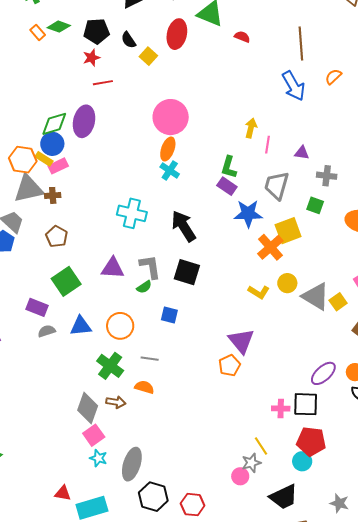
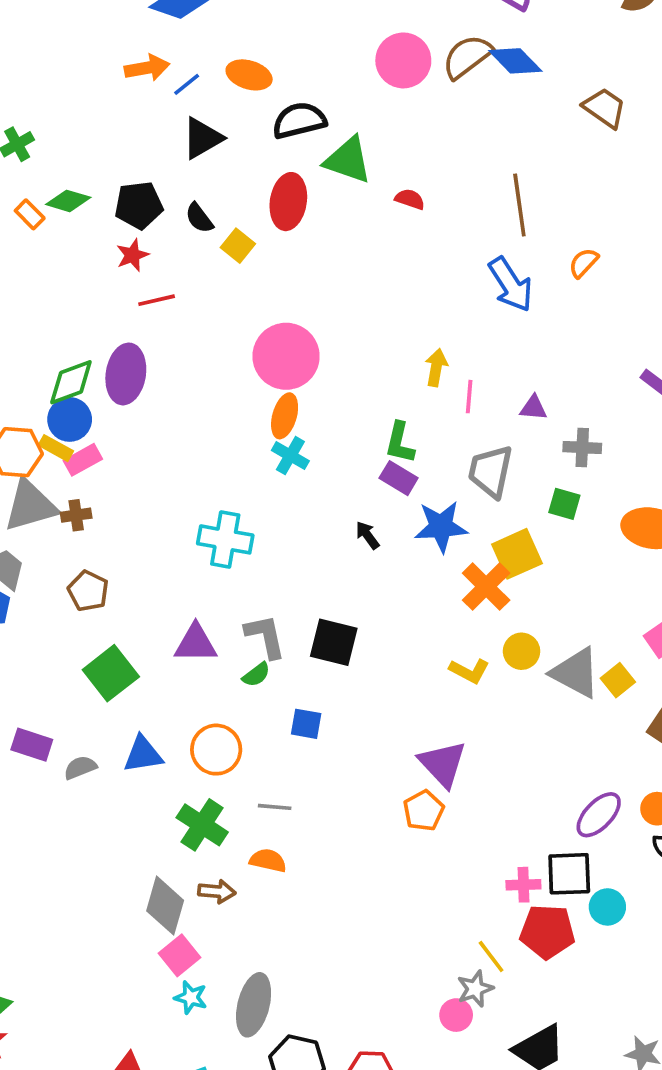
black arrow: (184, 226) -> (367, 535), moved, size x0.5
purple rectangle: (37, 307) -> (32, 745), moved
red pentagon: (311, 441) -> (547, 932), moved
cyan circle: (302, 461) -> (607, 907), moved

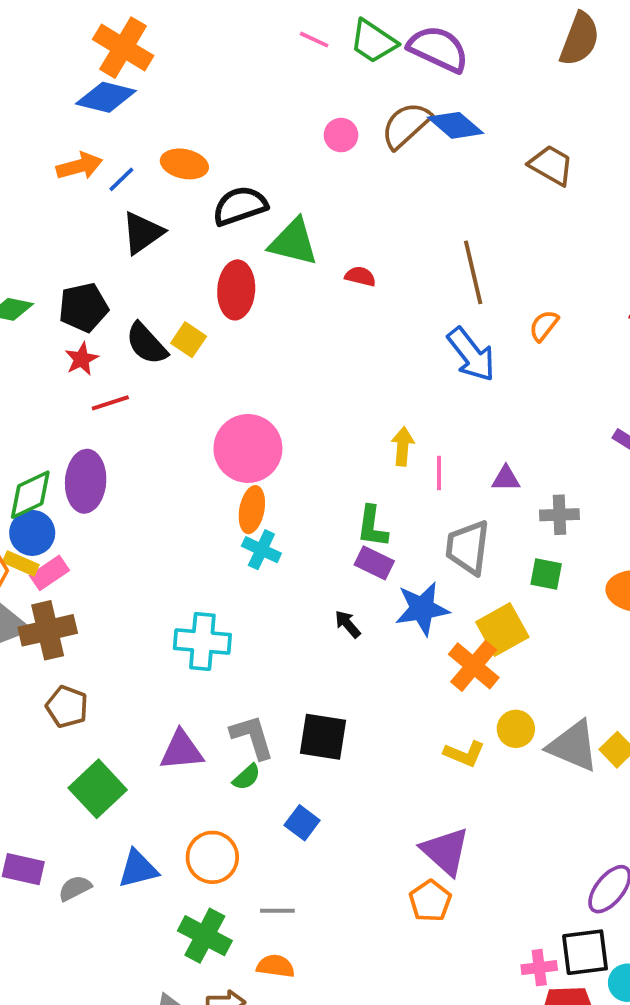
pink circle: (403, 60) -> (341, 135), size x0.6
black semicircle: (199, 218) -> (147, 344), moved, size x1.4
brown cross: (76, 515) -> (48, 630), size x1.8
blue square: (306, 724) -> (302, 823), turned 32

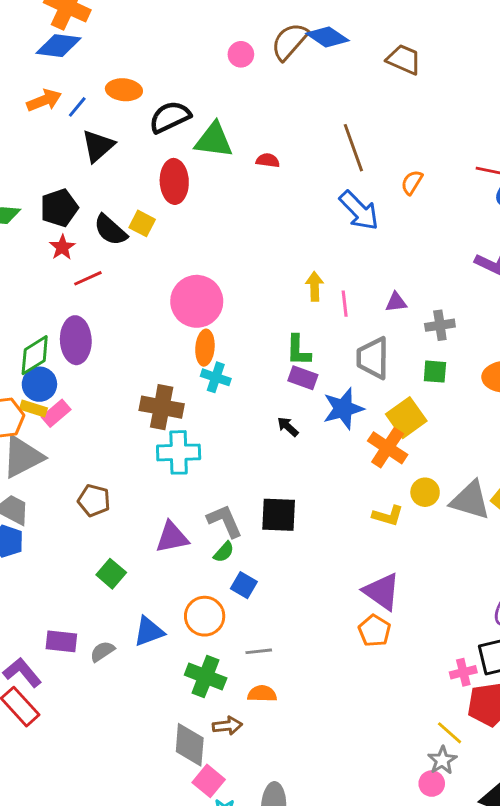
brown cross: (48, 630) -> (162, 407), moved, turned 30
brown pentagon: (67, 707) -> (94, 500), moved
green square: (98, 789) -> (111, 574), size x0.7
blue square: (302, 823) -> (244, 585), moved

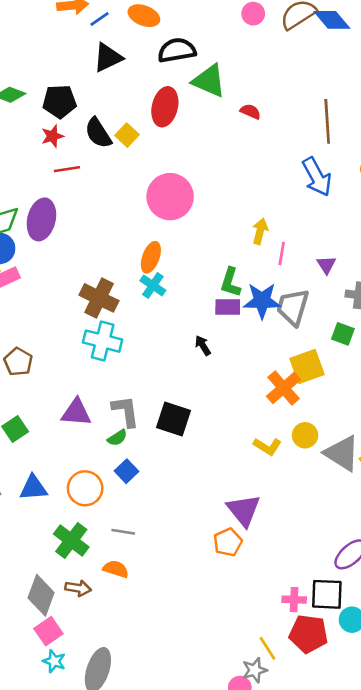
pink circle: (197, 301) -> (170, 197), moved
purple triangle: (396, 302) -> (326, 265), turned 48
purple rectangle: (303, 378) -> (228, 307), turned -35
blue star: (343, 409) -> (262, 301), moved

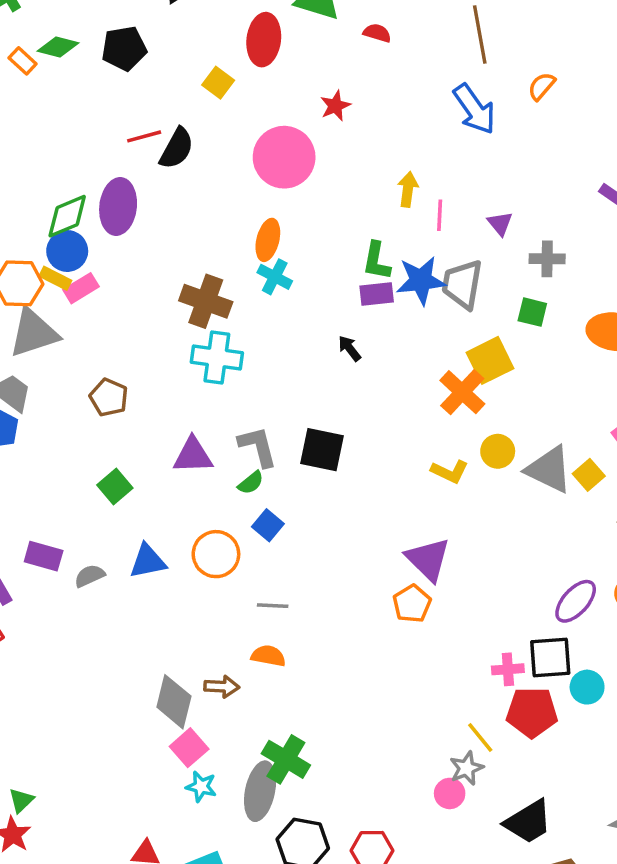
black semicircle: (98, 133) -> (177, 148), moved, turned -112
red star: (52, 136) -> (335, 106), moved
green cross: (71, 540) -> (286, 759), moved

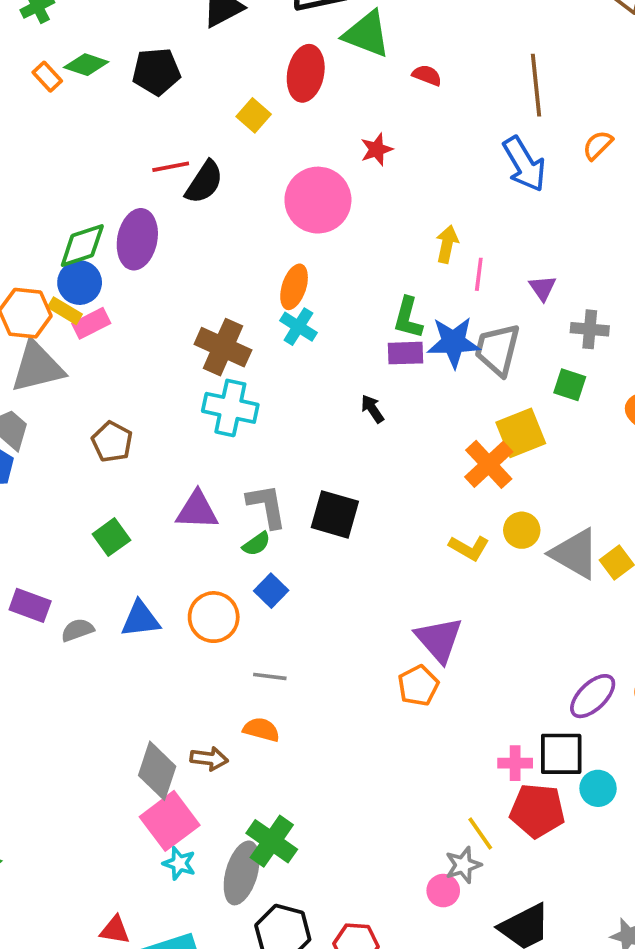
pink square: (189, 748) -> (170, 821), size x1.4

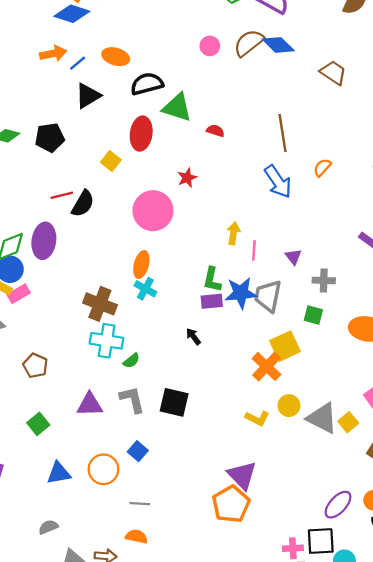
green semicircle: (256, 544) -> (131, 361), moved
gray semicircle: (77, 630) -> (48, 527), moved
orange pentagon: (418, 686) -> (231, 504), size x1.5

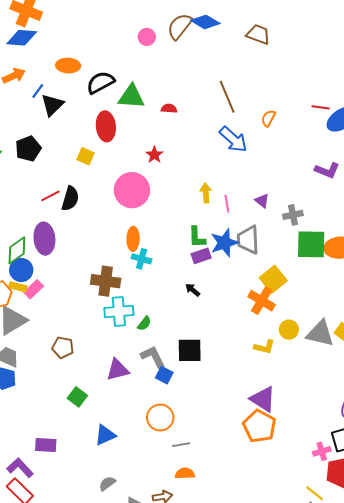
blue line: (78, 63) -> (38, 91), moved
green square: (313, 315) -> (311, 244), moved, size x1.8
blue square: (138, 451) -> (164, 375), moved
orange circle: (103, 469) -> (160, 418), moved

